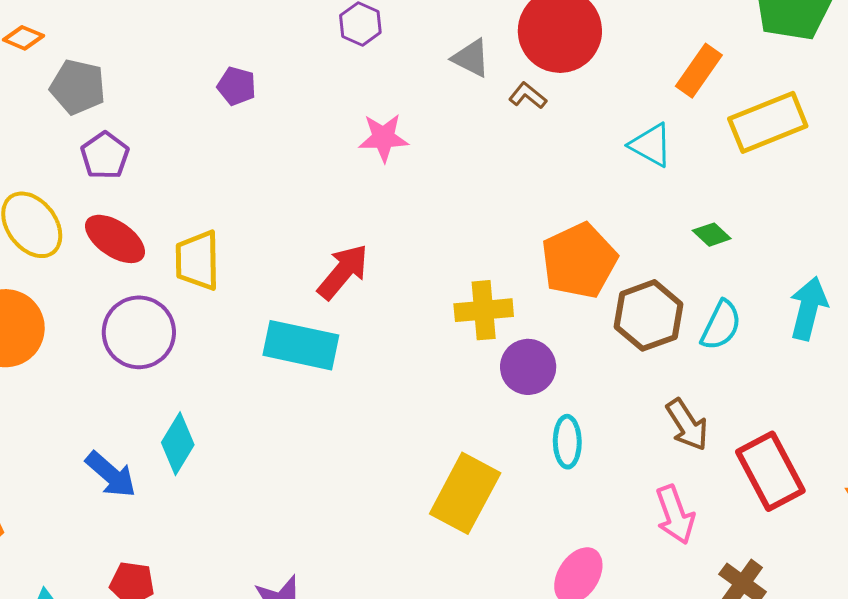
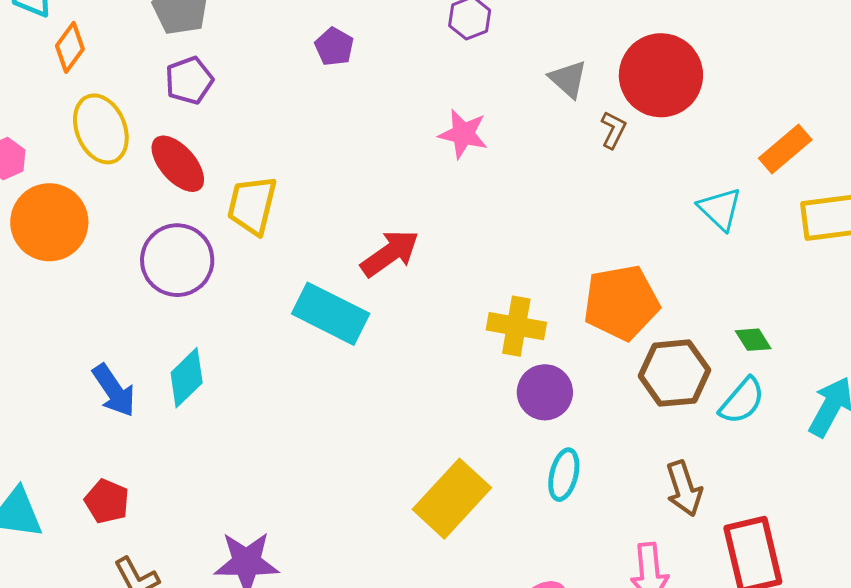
brown L-shape: (528, 96) -> (613, 130), turned 63
green diamond: (712, 235) -> (753, 340), moved

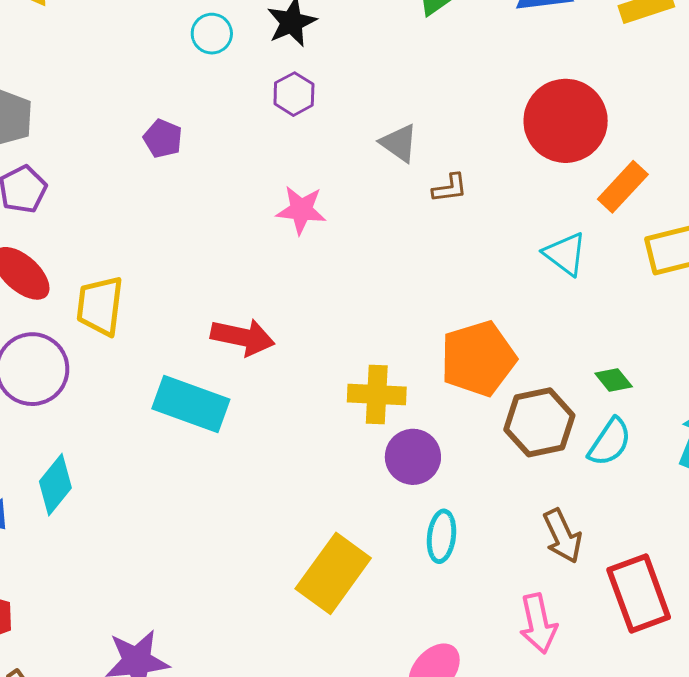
red circle: (661, 75) -> (566, 121), moved
brown L-shape: (613, 130) -> (450, 188), turned 63
red arrow: (390, 253) -> (243, 337), turned 54

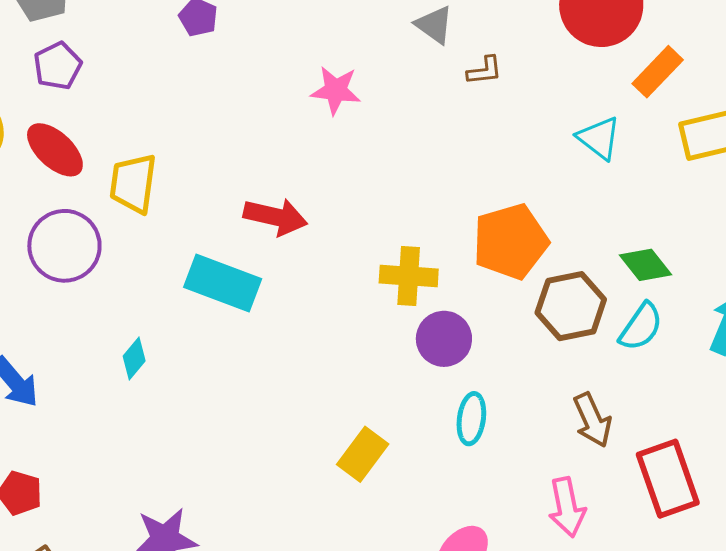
green diamond: (614, 380) -> (646, 265), size x1.4
cyan diamond: (55, 485) -> (134, 358), moved, size x0.7
yellow rectangle: (333, 573) -> (363, 454), size x0.7

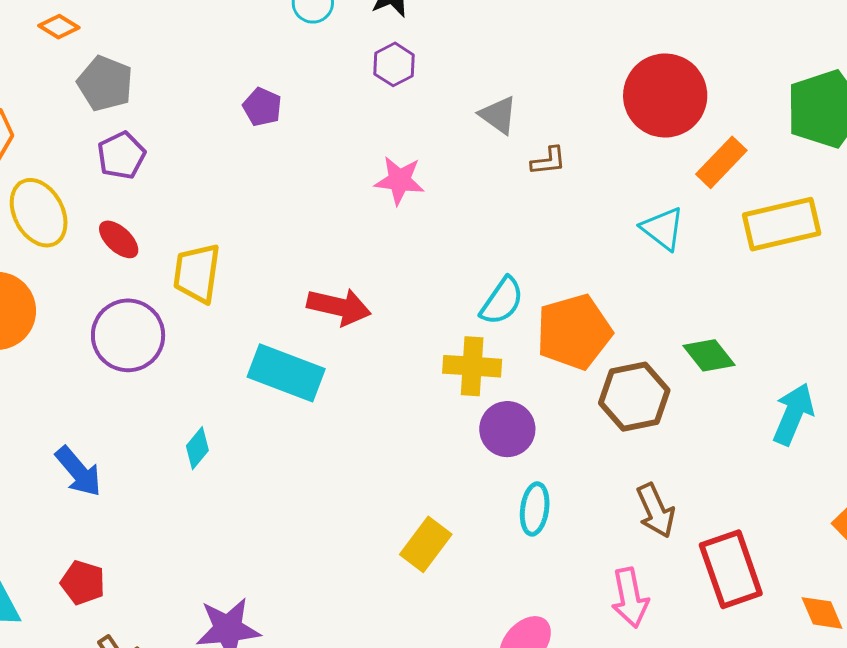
red ellipse: (55, 150) -> (119, 239), size x0.7
cyan semicircle: (641, 327) -> (502, 301), moved

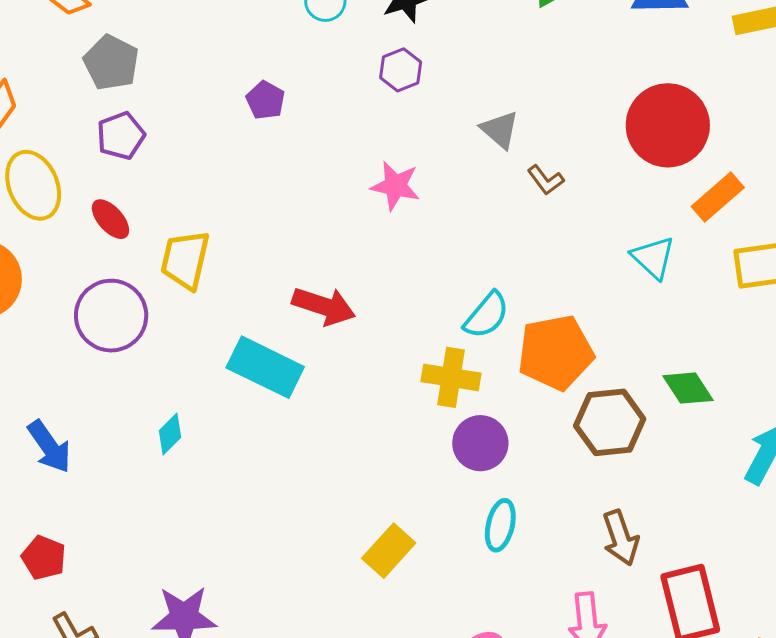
brown L-shape: (548, 161) -> (546, 180), turned 54

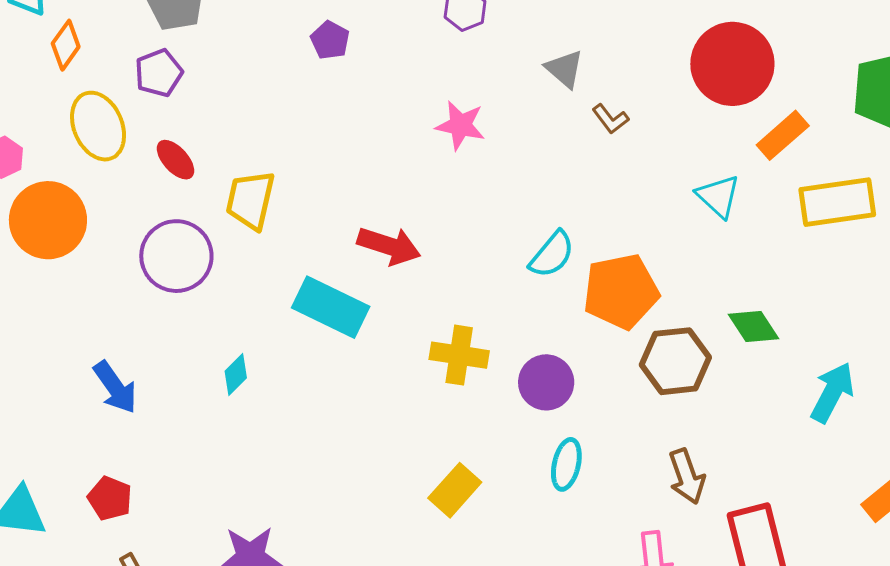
purple pentagon: (121, 136) -> (159, 73), moved
yellow cross: (451, 377) -> (459, 355), moved

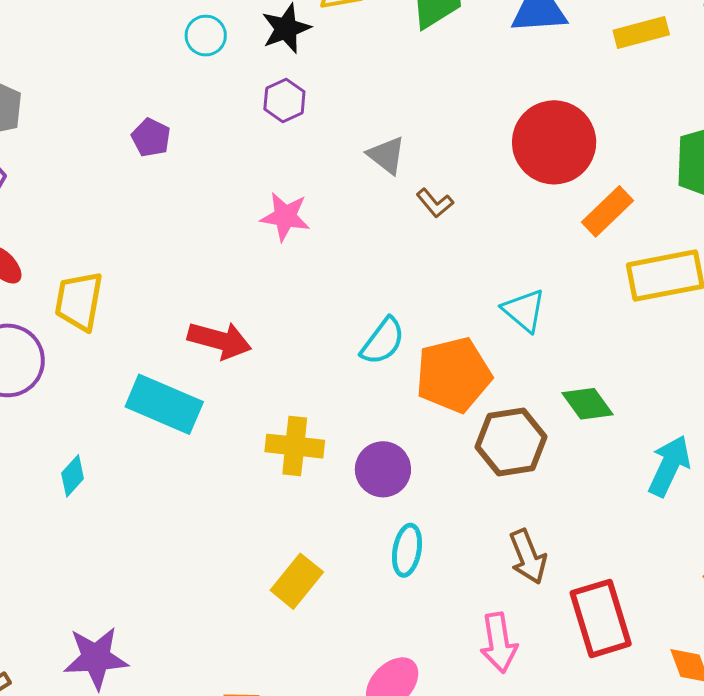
cyan triangle: (718, 196) -> (524, 310), moved

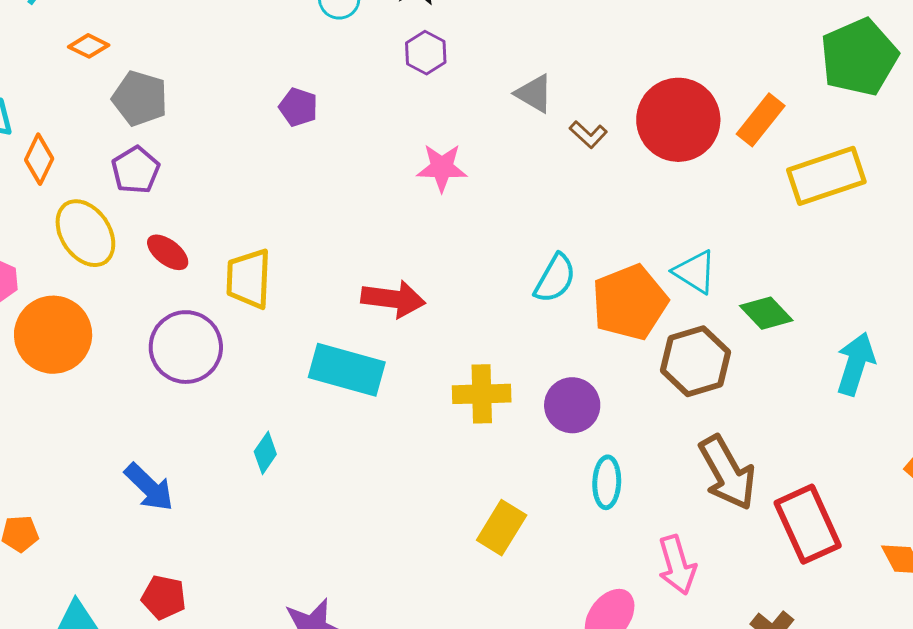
red circle: (554, 142) -> (678, 120), moved
cyan triangle: (524, 310) -> (695, 272), moved
brown arrow: (528, 557) -> (727, 473), size x1.4
pink arrow: (499, 643) -> (677, 565), moved

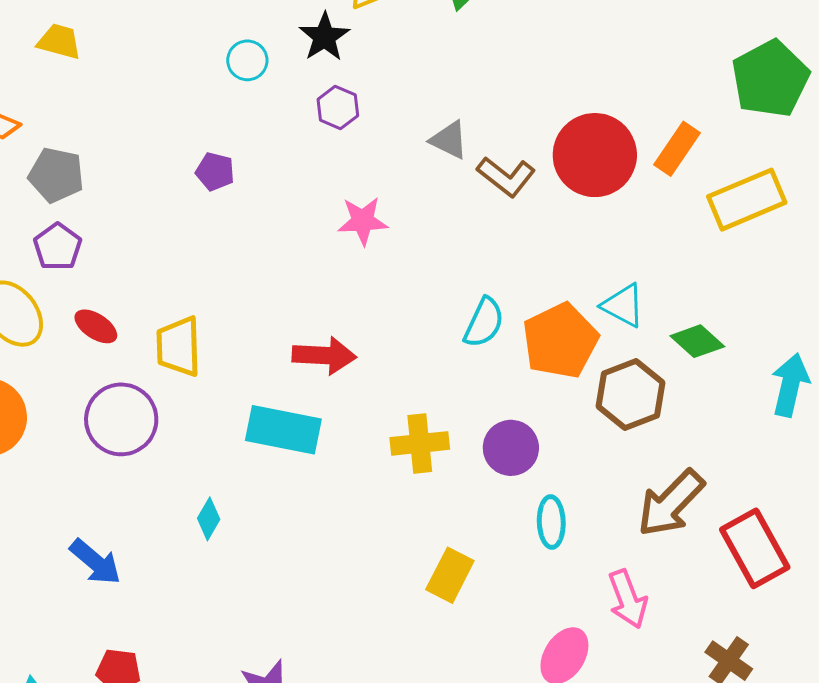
brown L-shape: (588, 134) -> (506, 177), size x1.5
brown arrow: (727, 473) -> (671, 503), turned 78

